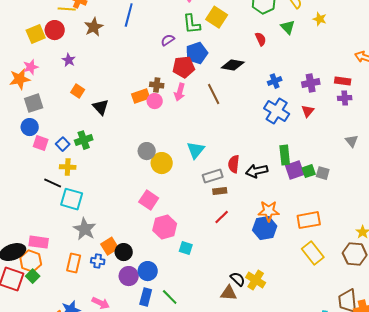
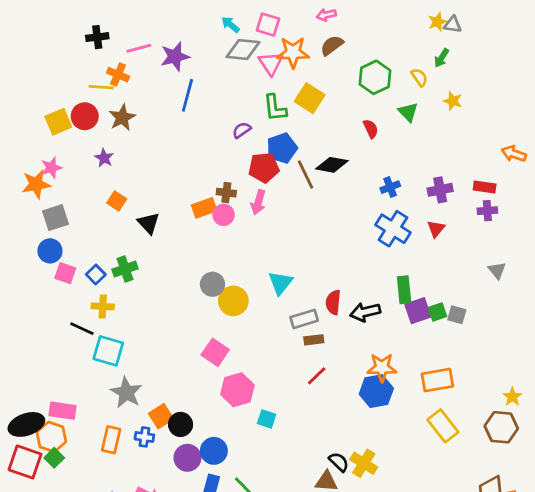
brown star: (94, 27) -> (122, 118), moved
brown line: (214, 94) -> (305, 175), moved

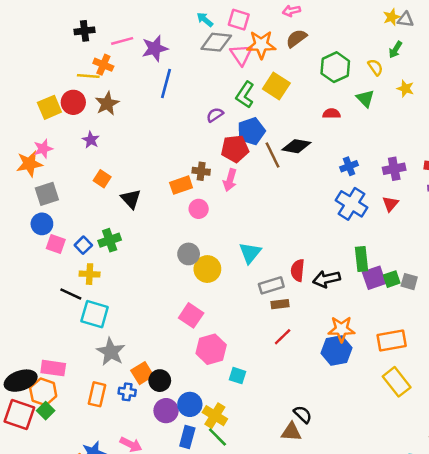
green L-shape: (275, 108) -> (245, 95), turned 40
red semicircle: (371, 129) -> (331, 114), turned -66
pink circle: (224, 215) -> (199, 209), moved
yellow cross: (364, 463) -> (215, 416), moved

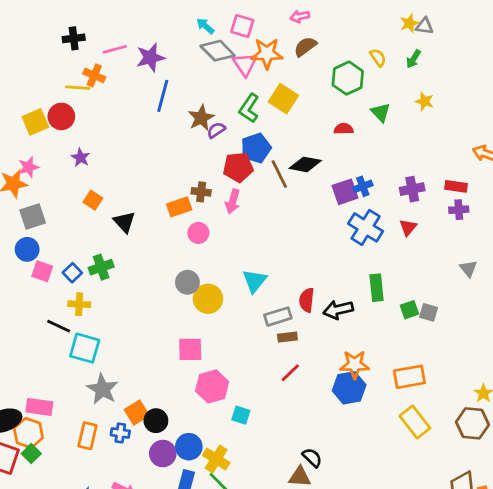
gray diamond: (216, 42) -> (218, 51), turned 40
yellow semicircle: (375, 67) -> (378, 58), moved
brown star: (107, 104) -> (201, 118), moved
purple square: (374, 278) -> (345, 192), moved
pink square: (191, 315) -> (190, 349), turned -35

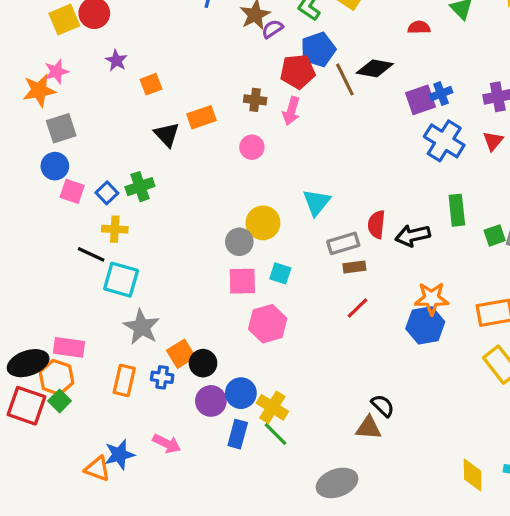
orange square: (93, 200) -> (151, 84), moved, turned 36
orange rectangle: (179, 207) -> (201, 117), moved
gray circle: (187, 282) -> (239, 242), moved
cyan square: (241, 415) -> (280, 273), moved

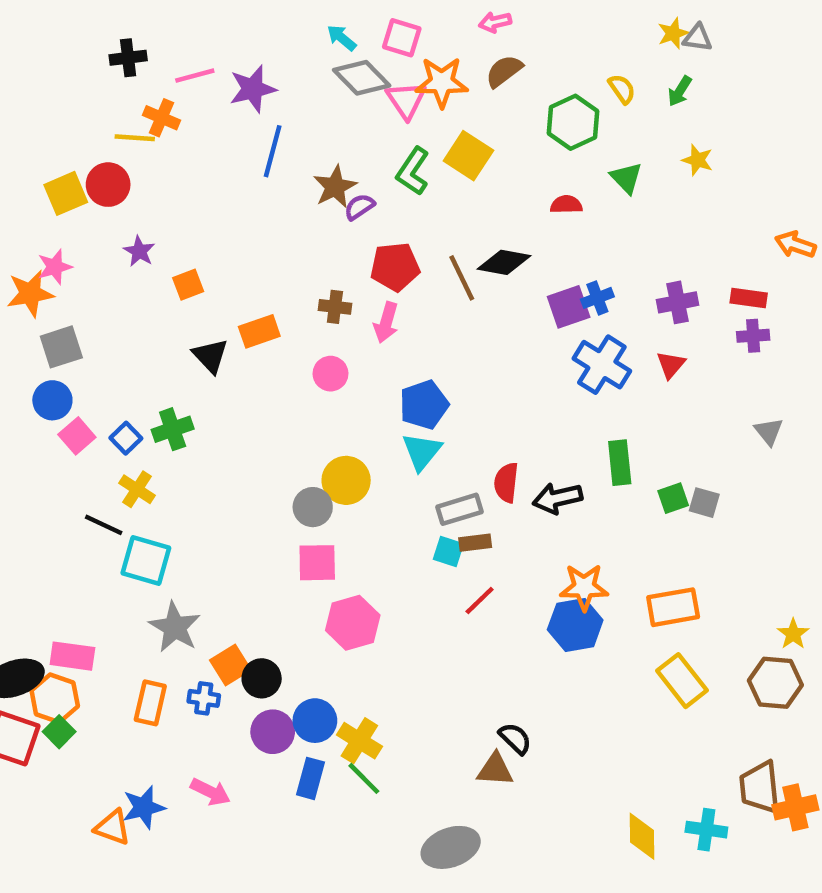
blue pentagon: (318, 49) -> (424, 405), moved
pink square: (72, 191) -> (77, 436), turned 30
yellow cross: (115, 229) -> (137, 489), turned 30
cyan square: (280, 273) -> (448, 552), moved

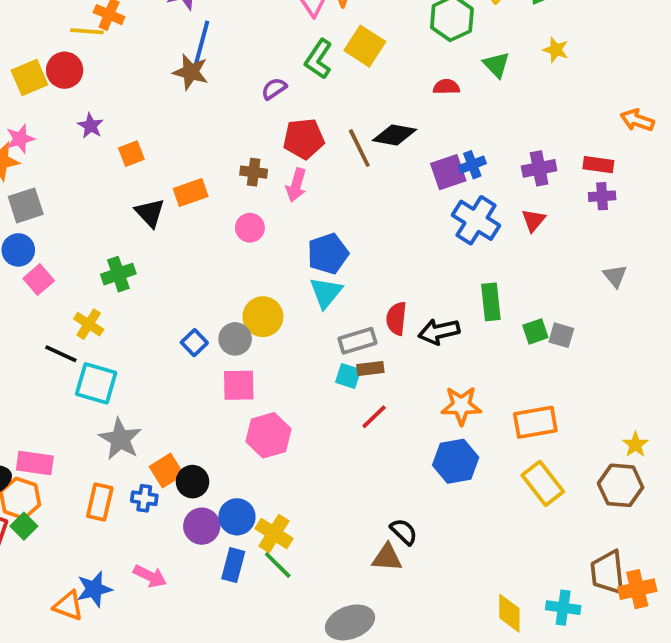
brown star: (335, 187) -> (191, 72), moved, turned -30
blue square: (126, 438) -> (194, 343), moved
blue hexagon: (575, 625) -> (456, 461), moved

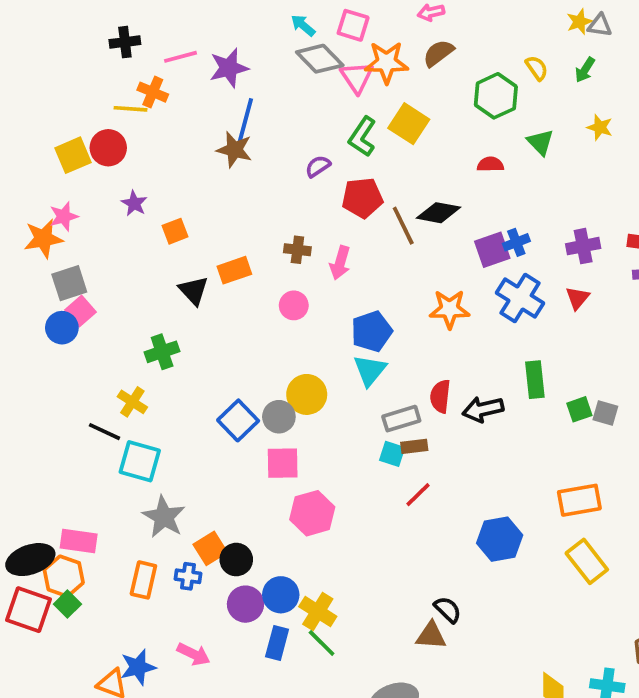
red pentagon: (304, 139) -> (362, 198), moved
pink square: (39, 280) -> (80, 311), moved
blue square: (194, 343) -> (238, 420), size x1.5
orange star: (461, 406) -> (450, 309), moved

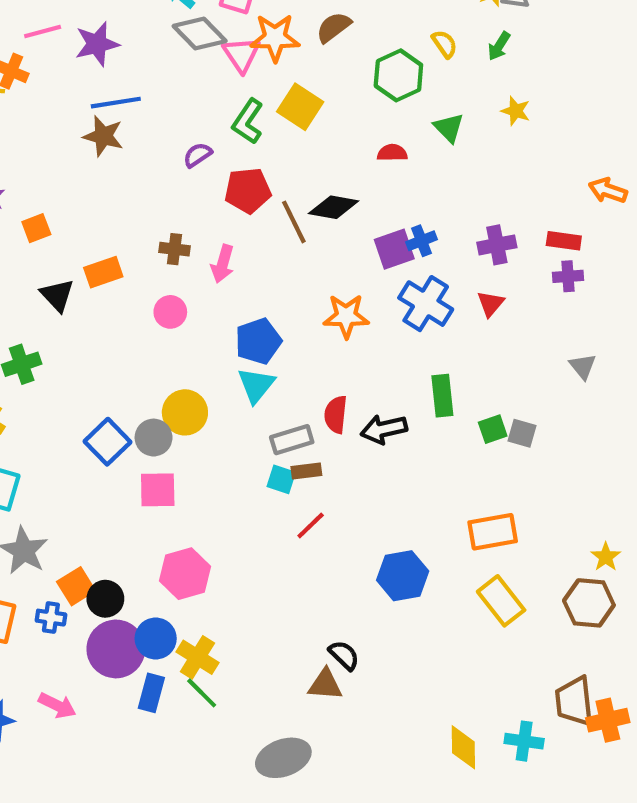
blue line: (246, 120) -> (116, 103), turned 66
pink hexagon: (312, 513) -> (185, 574), moved
purple circle: (246, 604) -> (116, 649), size x1.4

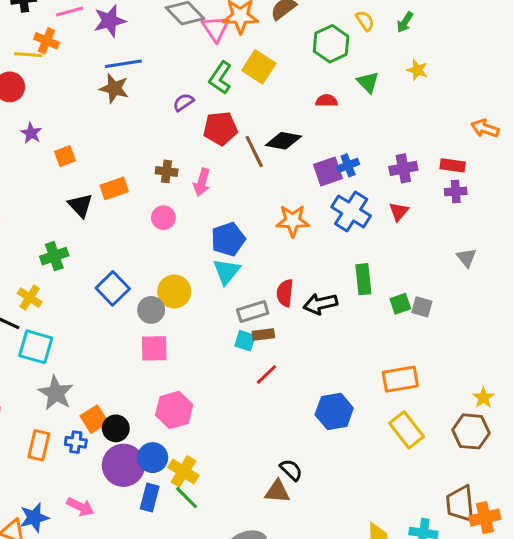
blue square: (107, 442) -> (113, 288), moved

